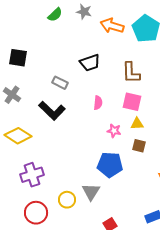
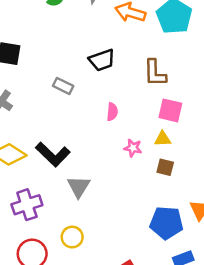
pink square: (132, 102) -> (170, 110), moved
black L-shape: (52, 111) -> (53, 154), moved
blue pentagon: (110, 165) -> (166, 223), moved
gray triangle: (91, 192) -> (79, 187), moved

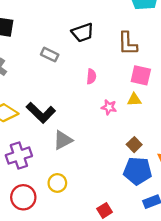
brown square: (165, 167) -> (134, 145), moved, turned 32
gray triangle: (79, 187) -> (63, 140), turned 30

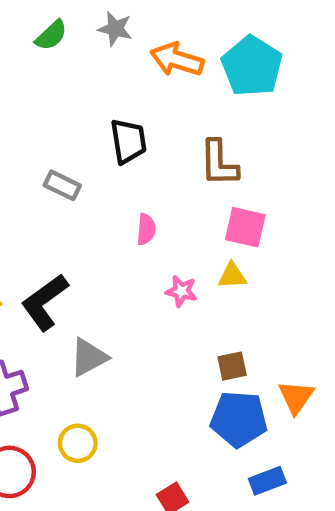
black trapezoid: (83, 33) -> (128, 141), turned -80
black L-shape: (41, 113) -> (45, 302), turned 100
brown square: (134, 145) -> (232, 366), turned 32

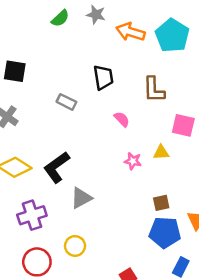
pink square: (245, 227) -> (183, 125), moved
pink semicircle: (146, 229) -> (122, 119), moved, turned -49
blue rectangle: (267, 481) -> (181, 267), turned -42

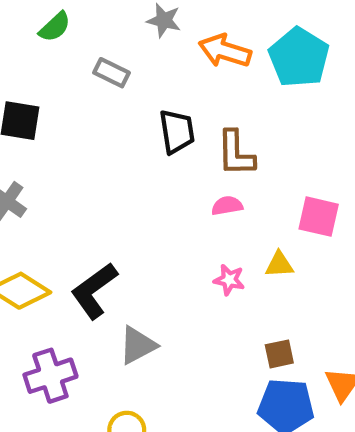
green semicircle: (60, 18) -> (55, 27), moved
brown L-shape: (154, 90) -> (236, 153), moved
gray rectangle: (66, 102) -> (111, 73), moved
pink semicircle: (122, 119) -> (227, 206), moved, turned -56

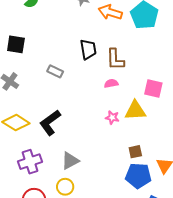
gray rectangle: (111, 73) -> (55, 71), moved
yellow triangle: (279, 265) -> (135, 111), size x1.6
gray triangle: (138, 345) -> (70, 161), moved

